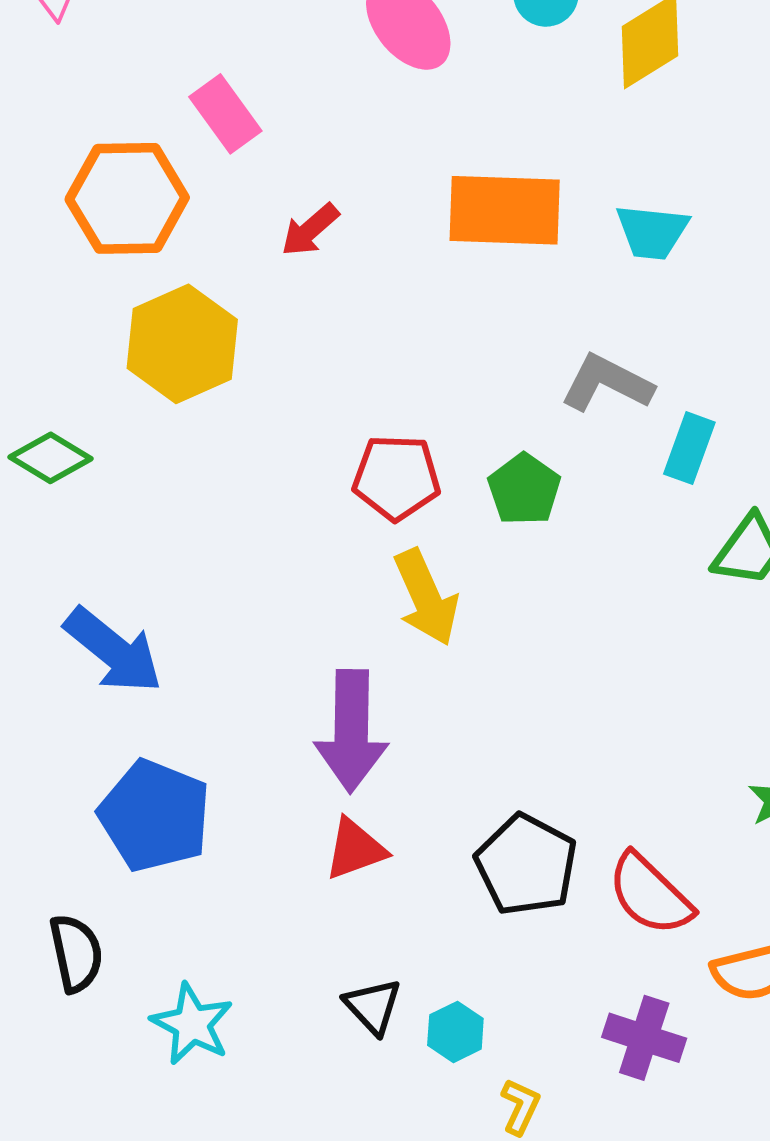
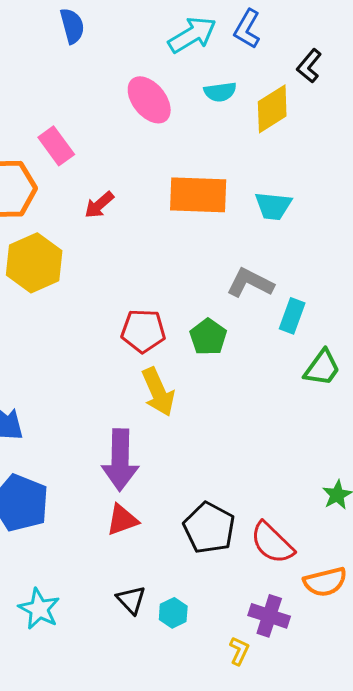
yellow L-shape: (520, 1107) -> (239, 651), moved

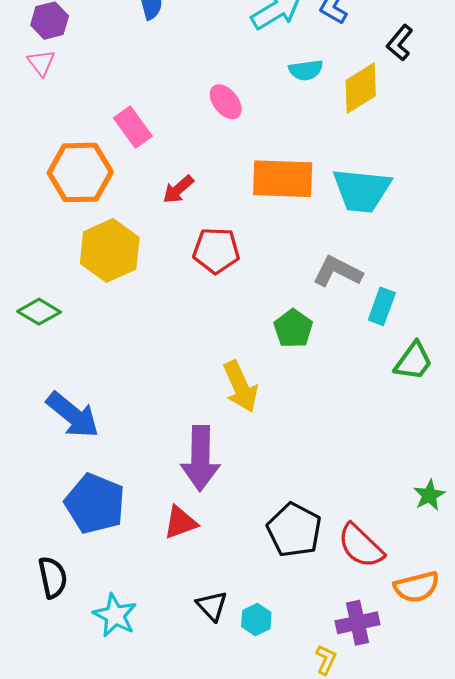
pink ellipse: (149, 100) -> (226, 102), moved, size x0.7
cyan trapezoid: (273, 206) -> (362, 190), size x1.5
red pentagon: (143, 331) -> (216, 250), moved
red triangle: (122, 520) -> (180, 523), moved
purple cross: (269, 616) -> (358, 623), turned -30

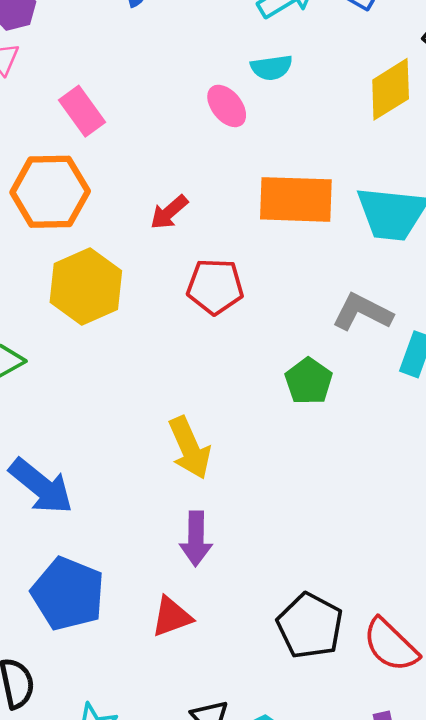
cyan semicircle: (306, 70) -> (272, 68), moved
pink rectangle: (133, 127) -> (82, 111), moved
yellow arrow: (240, 387) -> (190, 448), moved
purple arrow: (200, 458) -> (196, 539), size x0.7

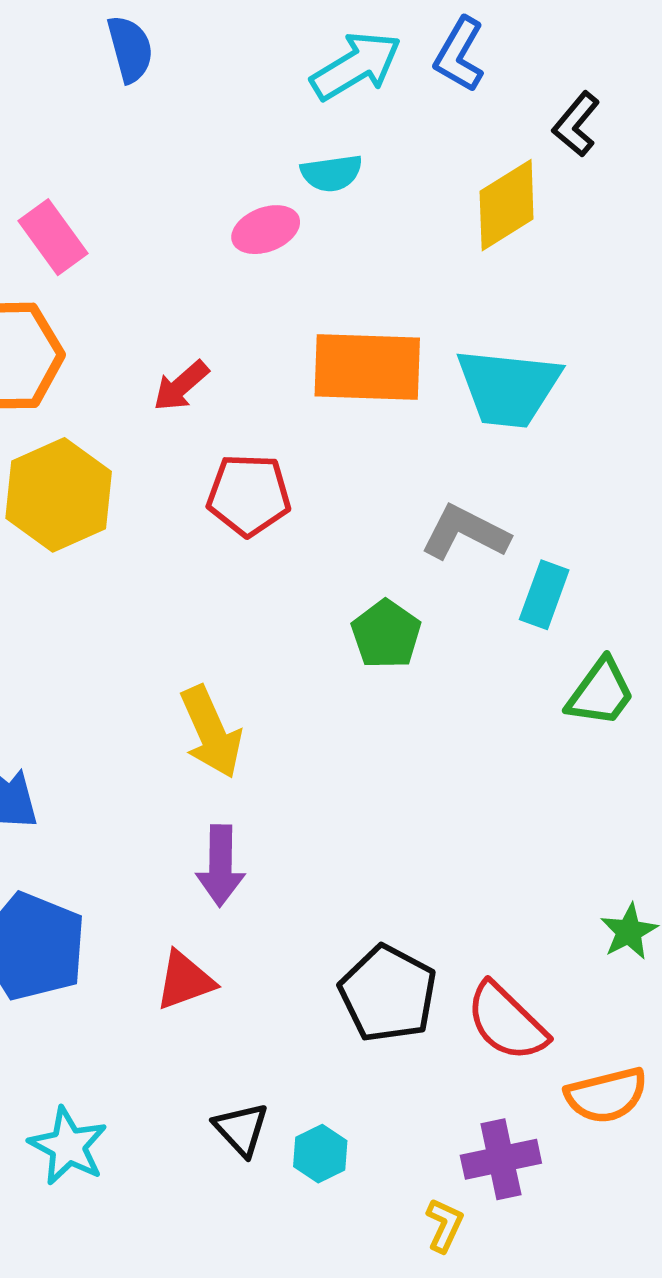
pink ellipse: (227, 106) -> (266, 230), turned -72

